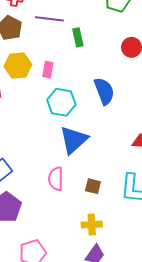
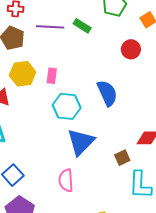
green rectangle: (78, 37) -> (82, 26), moved, turned -42
brown square: (93, 186) -> (122, 158), moved, turned -35

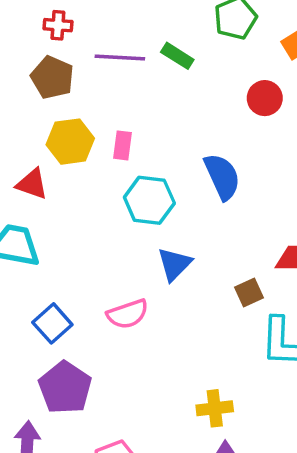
blue triangle: (81, 142) -> (175, 264), size x0.7
pink semicircle: (66, 180) -> (128, 314), moved, turned -105

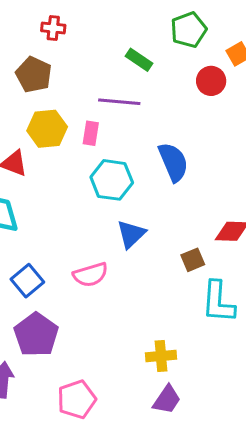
red cross: (58, 25) -> (53, 28), moved
purple line: (120, 57) -> (119, 102), moved
red circle: (265, 98) -> (211, 81), moved

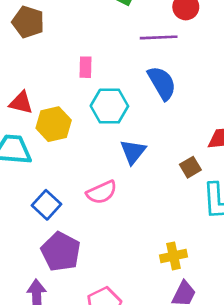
purple line: (119, 102) -> (159, 37), moved
yellow hexagon: (47, 129) -> (54, 124), moved

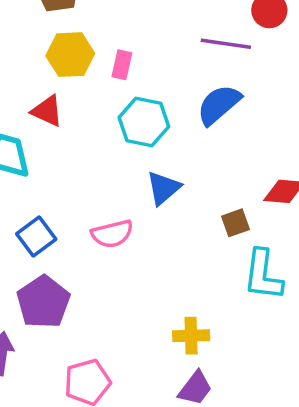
blue semicircle: (162, 83) -> (219, 105), turned -111
red triangle: (21, 103) -> (47, 111), moved
yellow hexagon: (54, 124) -> (70, 55), moved

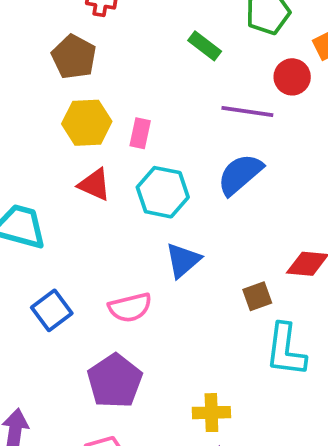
red triangle: (47, 111) -> (94, 185), moved
purple pentagon: (43, 302) -> (115, 381), moved

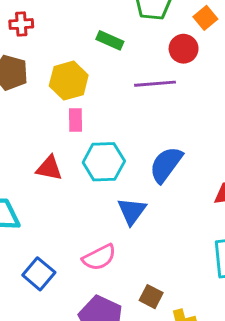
yellow hexagon: (87, 123) -> (69, 81), moved
blue semicircle: (240, 174) -> (166, 165), moved
brown square: (257, 296) -> (151, 297), moved, turned -30

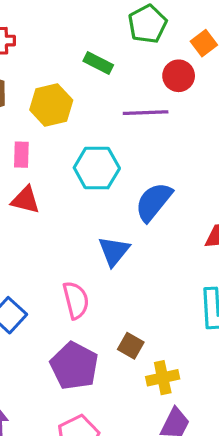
pink rectangle: (75, 120) -> (21, 155), moved
cyan hexagon: (104, 162) -> (97, 168), moved
pink semicircle: (99, 257) -> (76, 300), turned -80

